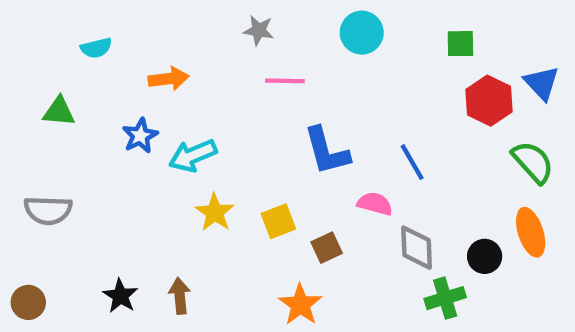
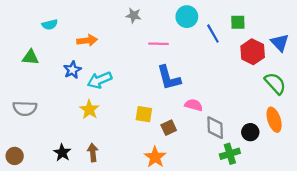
pink line: (285, 81) -> (159, 44), moved
blue line: (412, 162) -> (213, 34), moved
yellow star: (215, 212) -> (89, 110), moved
yellow square: (278, 221) -> (144, 114), turned 30

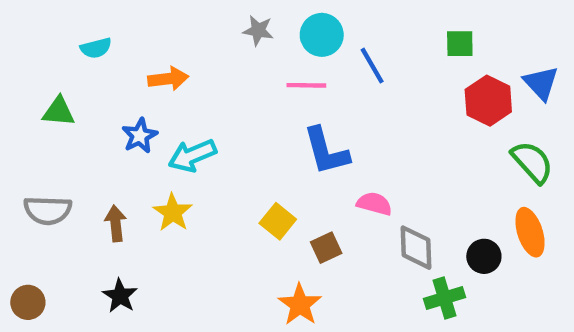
cyan circle: (187, 17) -> (322, 35), moved
blue line: (213, 34) -> (372, 66), moved
yellow square: (144, 114) -> (278, 221), turned 30
brown arrow: (93, 153) -> (116, 223), moved

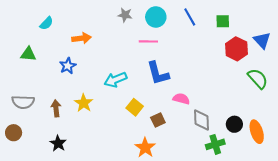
cyan semicircle: (96, 48) -> (46, 23), turned -32
blue line: (372, 66) -> (190, 17), moved
cyan arrow: (192, 155) -> (115, 80), moved
orange ellipse: (530, 232) -> (257, 132), moved
brown circle: (28, 302) -> (14, 133), moved

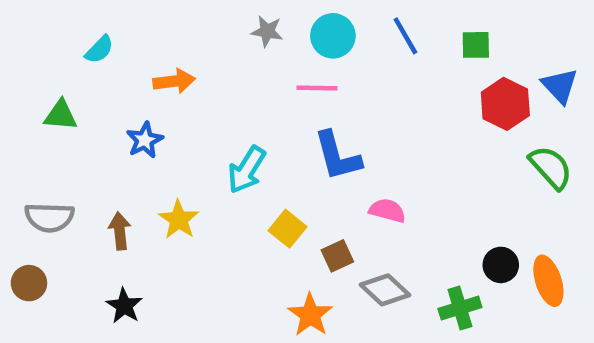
cyan arrow: (115, 80) -> (247, 170), turned -35
gray diamond: (201, 120) -> (385, 290), moved, turned -45

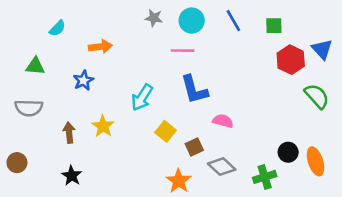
gray semicircle: (49, 217) -> (29, 108), moved

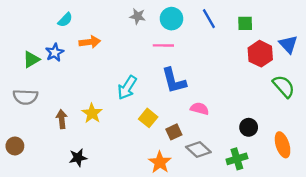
cyan semicircle: (57, 28) -> (65, 20), moved
green triangle: (35, 66) -> (31, 60), turned -36
blue star: (83, 80) -> (55, 52), moved
black circle: (288, 152) -> (249, 127), moved
black star: (72, 176) -> (78, 158), moved, turned 30

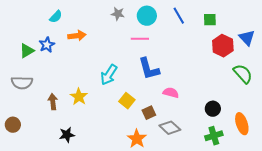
green cross: (237, 159) -> (214, 136), moved

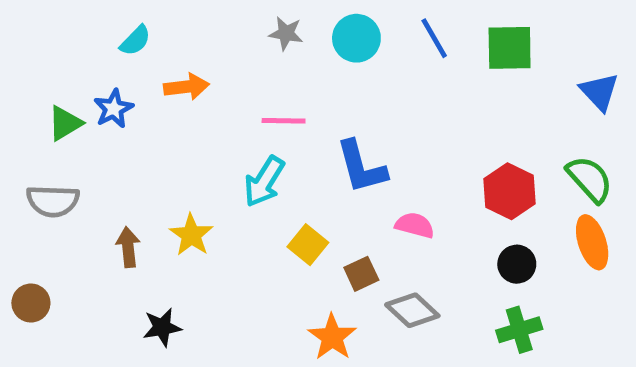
green square: (210, 20) -> (510, 48), size x1.5
pink line: (140, 39) -> (284, 121), moved
red hexagon: (223, 46) -> (510, 191), moved
orange ellipse: (242, 124) -> (592, 242), moved

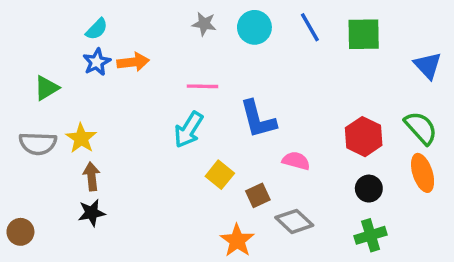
blue star: (114, 109) -> (97, 62), moved
yellow star: (191, 235) -> (81, 138), moved
brown circle: (31, 303) -> (20, 232), moved
black star: (162, 327) -> (92, 213), moved

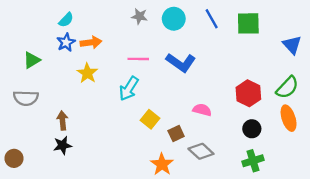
blue L-shape: (258, 119) -> (181, 63), moved, turned -40
green semicircle: (421, 128) -> (287, 87), turned 85
yellow star: (81, 138) -> (87, 73), moved

